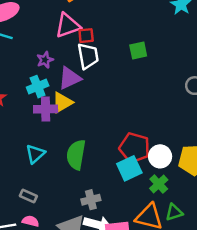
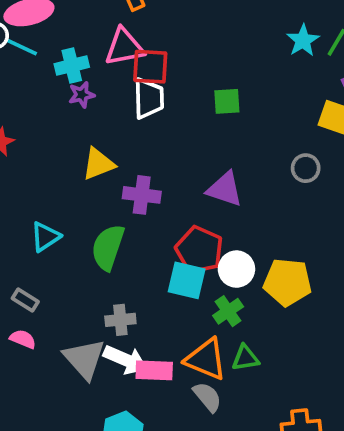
red square: (86, 36) -> (150, 67), size x1.5
purple triangle: (70, 78) -> (225, 189), moved, turned 35
cyan cross: (38, 87) -> (72, 66), moved
purple cross: (46, 109) -> (142, 195), moved
cyan square: (129, 168) -> (187, 280), turned 30

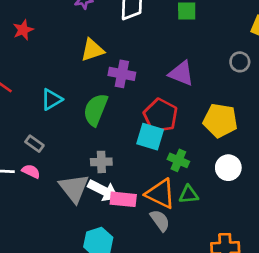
white circle: (236, 269) -> (228, 168), moved
yellow pentagon: (287, 282) -> (220, 120), moved
green cross: (228, 311) -> (178, 160), turned -36

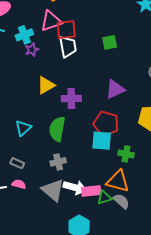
purple triangle: (181, 73) -> (115, 89), turned -35
gray cross: (101, 162) -> (58, 162), moved
green triangle: (189, 194) -> (104, 198), moved

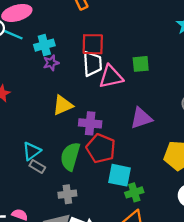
pink triangle: (51, 21) -> (111, 77), moved
red pentagon: (106, 124) -> (101, 148), moved
green cross: (126, 154) -> (134, 192), moved, turned -35
gray rectangle: (17, 163) -> (37, 167), moved

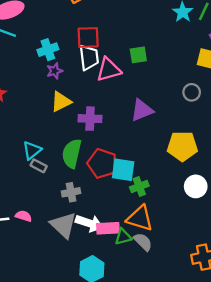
cyan cross: (44, 45) -> (48, 50), moved
purple star: (51, 63) -> (55, 71), moved
red pentagon: (101, 148) -> (102, 163), moved

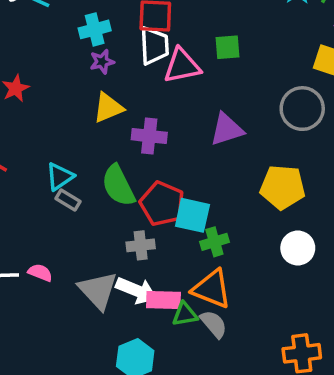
gray circle: (192, 92) -> (302, 109), size x1.6
green semicircle: (72, 153) -> (118, 186), turned -44
gray cross: (71, 192) -> (141, 245), moved

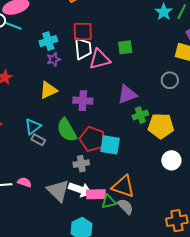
yellow triangle: (108, 108) -> (48, 90), moved
gray circle: (302, 109) -> (170, 80), size x0.7
green cross: (214, 242) -> (140, 115), moved

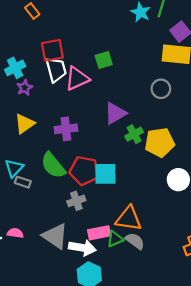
white arrow: (80, 190) -> (82, 248), moved

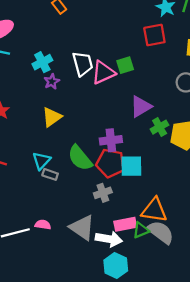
red square: (52, 50) -> (154, 35), moved
green square: (104, 60) -> (125, 65), moved
purple cross: (66, 129) -> (111, 140), moved
gray semicircle: (135, 241) -> (161, 232), size x1.4

